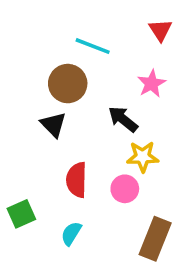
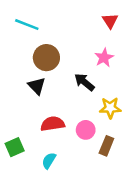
cyan line: (93, 46) -> (27, 25), moved
yellow star: (143, 157) -> (110, 108), moved
red semicircle: (77, 180) -> (53, 124), turned 80
brown rectangle: (155, 239) -> (106, 146), moved, size x0.7

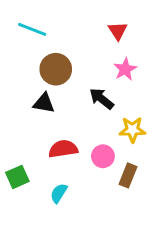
red triangle: (110, 21) -> (118, 31), moved
black triangle: (37, 86) -> (44, 103), turned -36

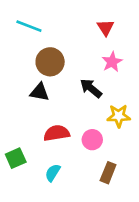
brown rectangle: (128, 175) -> (108, 173), moved

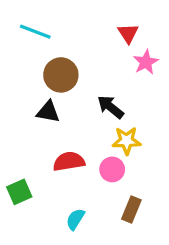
pink star: (112, 62) -> (146, 62), moved
yellow star: (119, 116) -> (127, 141), moved
cyan semicircle: (53, 173) -> (75, 219), moved

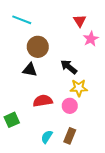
brown rectangle: (131, 210) -> (70, 136), moved

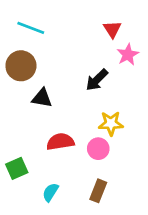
brown circle: (38, 47) -> (21, 66), moved
black arrow: (69, 67) -> (97, 80), moved, turned -84
cyan semicircle: (47, 137) -> (50, 192), moved

